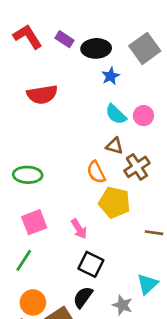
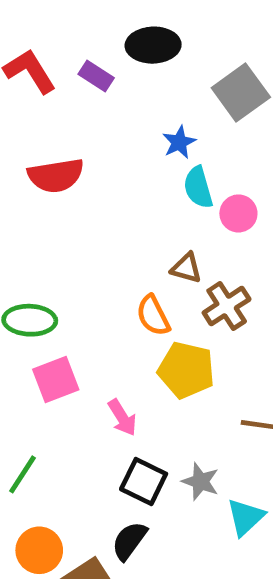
black ellipse: (96, 48) -> (153, 45), moved
cyan semicircle: (116, 114) -> (198, 187), moved, turned 30
pink square: (34, 222) -> (56, 380), moved
gray star: (122, 305) -> (200, 482), moved

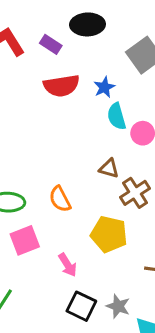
red semicircle: (56, 176) -> (61, 86), moved
orange semicircle: (153, 315) -> (60, 199), moved

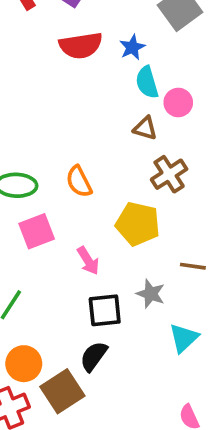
brown triangle: (109, 168) -> (145, 128), moved
black square: (81, 306) -> (105, 310), turned -32
gray star: (118, 306) -> (151, 294), moved

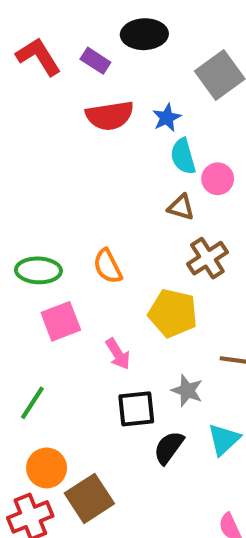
black semicircle: (94, 356) -> (169, 448), moved

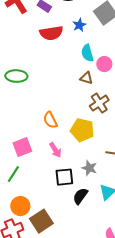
blue star: (167, 118) -> (79, 25), moved
orange semicircle: (108, 266) -> (50, 120), moved
green ellipse: (38, 270) -> (16, 76), moved
pink square: (61, 321) -> (22, 147), moved

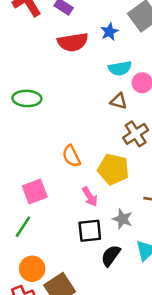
cyan semicircle: (87, 53) -> (120, 68), turned -84
pink arrow: (55, 150) -> (90, 197), moved

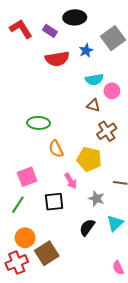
green ellipse: (27, 98) -> (39, 123), moved
black square: (90, 231) -> (54, 202), moved

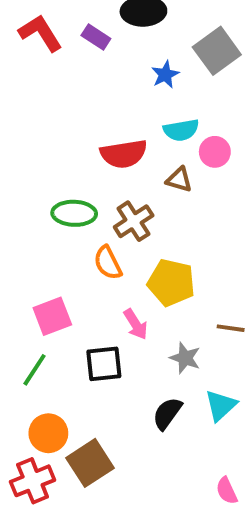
red semicircle: (57, 59) -> (124, 154), moved
brown cross: (107, 131) -> (134, 221), moved

